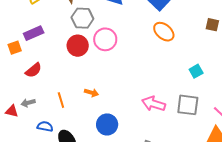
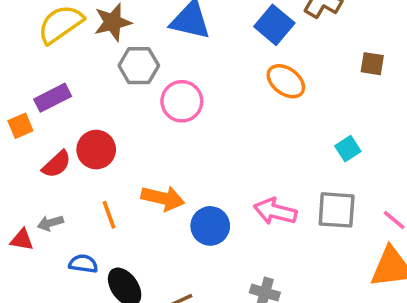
red circle: (78, 46) -> (96, 150), moved
orange arrow: (91, 93) -> (163, 198), size x1.6
blue circle: (107, 124) -> (210, 226), moved

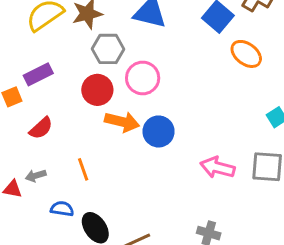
orange ellipse: (286, 81) -> (246, 54), moved
red circle: (96, 150) -> (97, 90), moved
orange arrow: (163, 198) -> (122, 122), moved
blue circle: (210, 226) -> (159, 131), moved

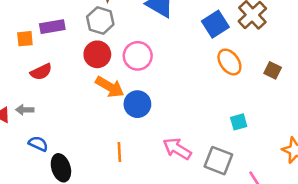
gray hexagon: (108, 49) -> (100, 21), moved
orange line: (83, 169) -> (119, 152), moved

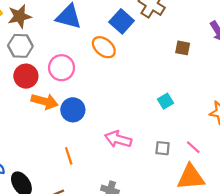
orange ellipse: (229, 62) -> (104, 47), moved
gray square: (218, 161) -> (163, 148), moved, size x0.6

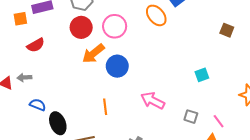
orange arrow: (45, 101) -> (93, 54), turned 115

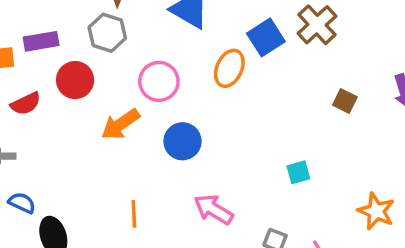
orange ellipse: (156, 15) -> (229, 68), turned 60
red circle: (81, 27) -> (75, 80), moved
blue circle: (117, 66) -> (183, 141), moved

